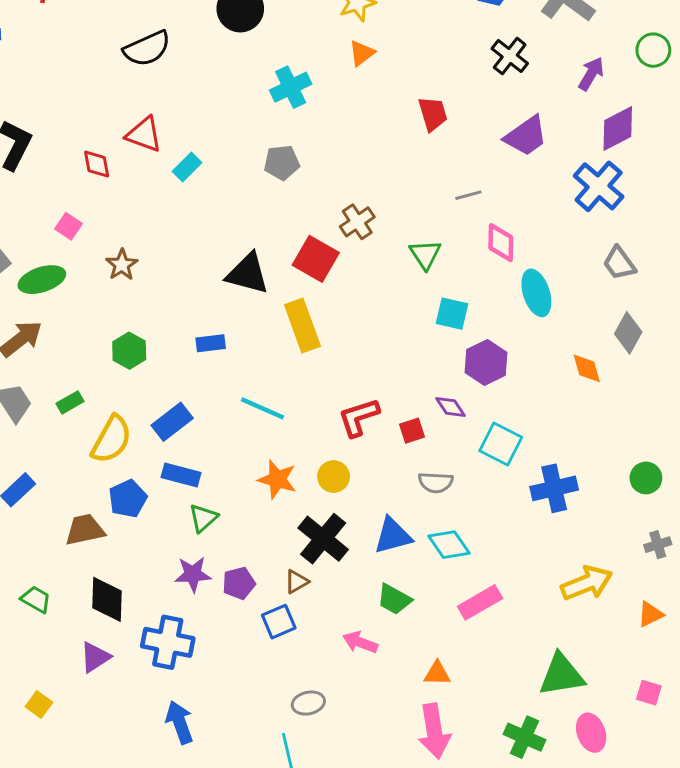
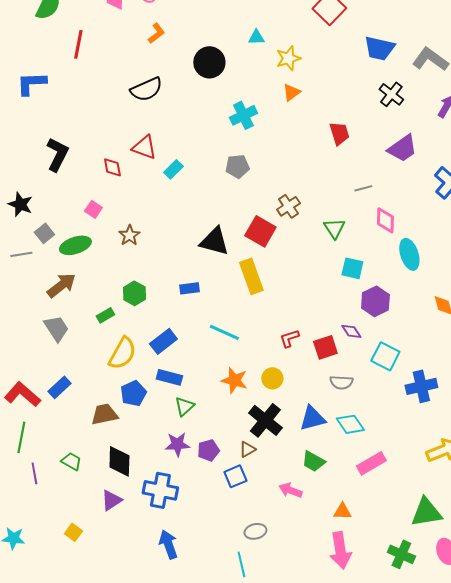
green rectangle: (70, 402) -> (105, 315), moved
red L-shape: (359, 417) -> (289, 338), size x0.7
red square: (412, 431) -> (325, 347), size x1.4

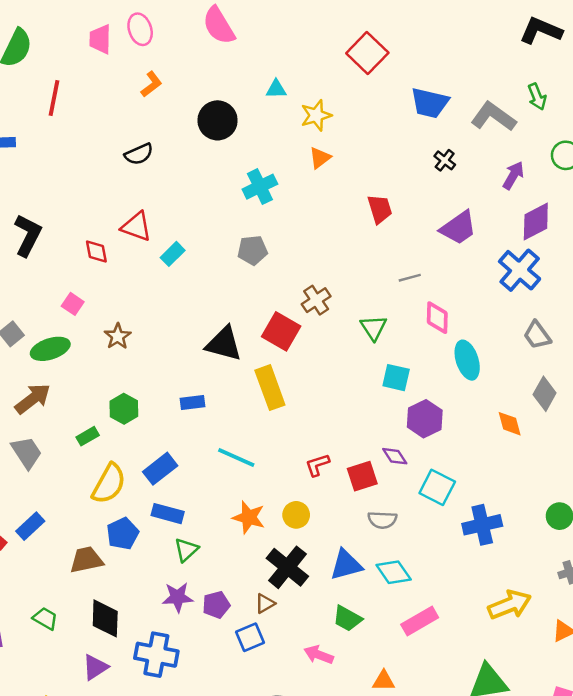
black semicircle: (146, 89) -> (139, 154), size x0.7
black cross: (391, 94) -> (445, 160), size x0.7

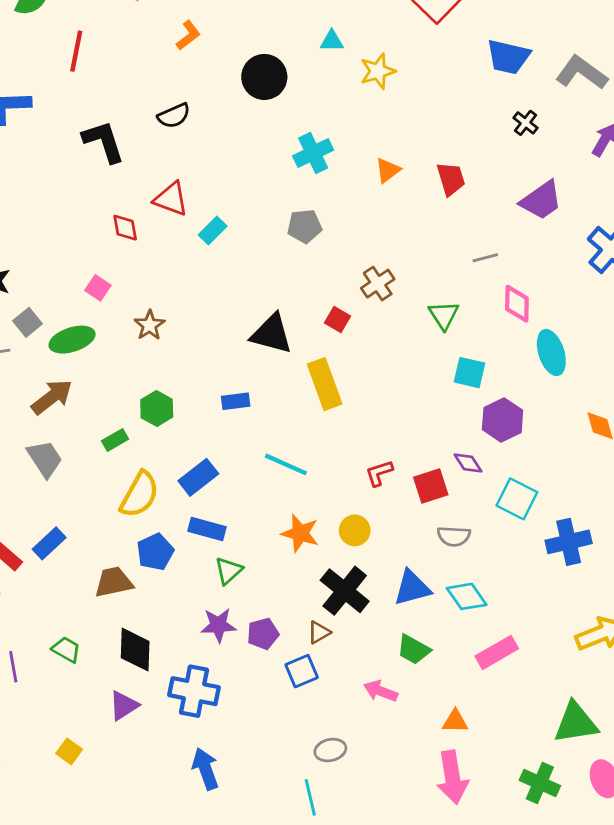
orange triangle: (320, 158) -> (388, 170), moved
black L-shape: (28, 235) -> (104, 142), moved, turned -45
red square: (281, 331) -> (338, 319), size x0.6

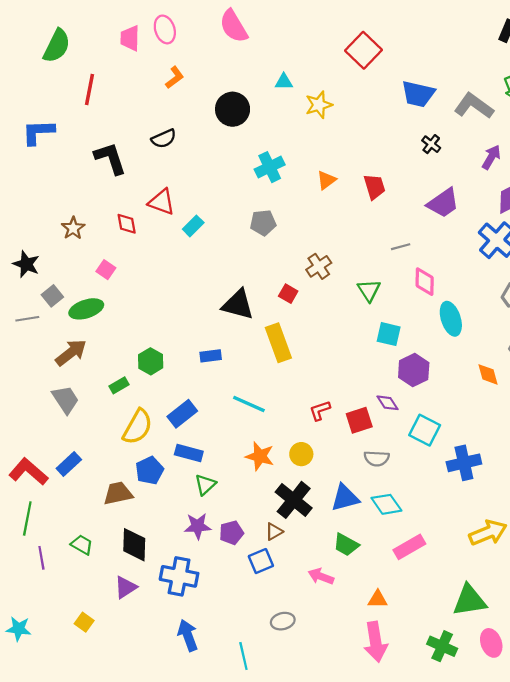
brown star: (150, 325) -> (73, 228), moved
cyan line: (310, 797) -> (243, 656), moved

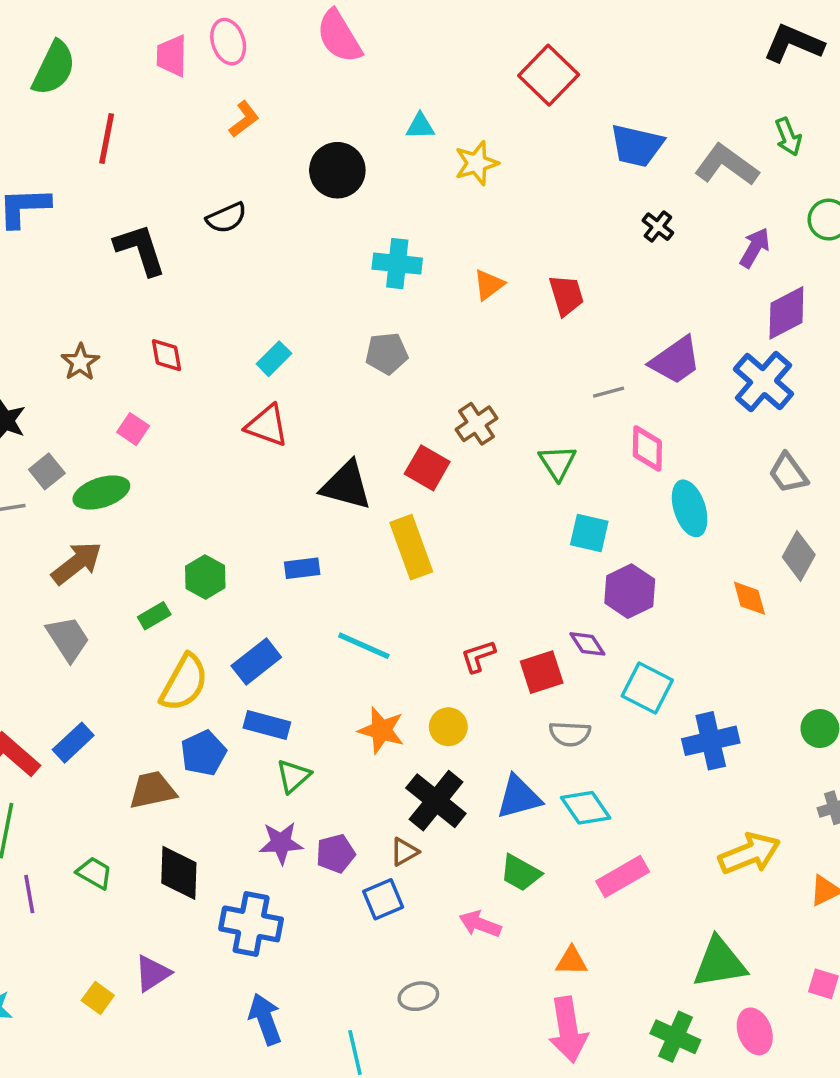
cyan cross: (270, 167) -> (397, 264), turned 32
red triangle: (162, 202) -> (267, 426), moved
purple trapezoid: (443, 203) -> (675, 360), moved
red square: (288, 294) -> (427, 468), size x1.4
purple triangle: (126, 587) -> (152, 973), moved

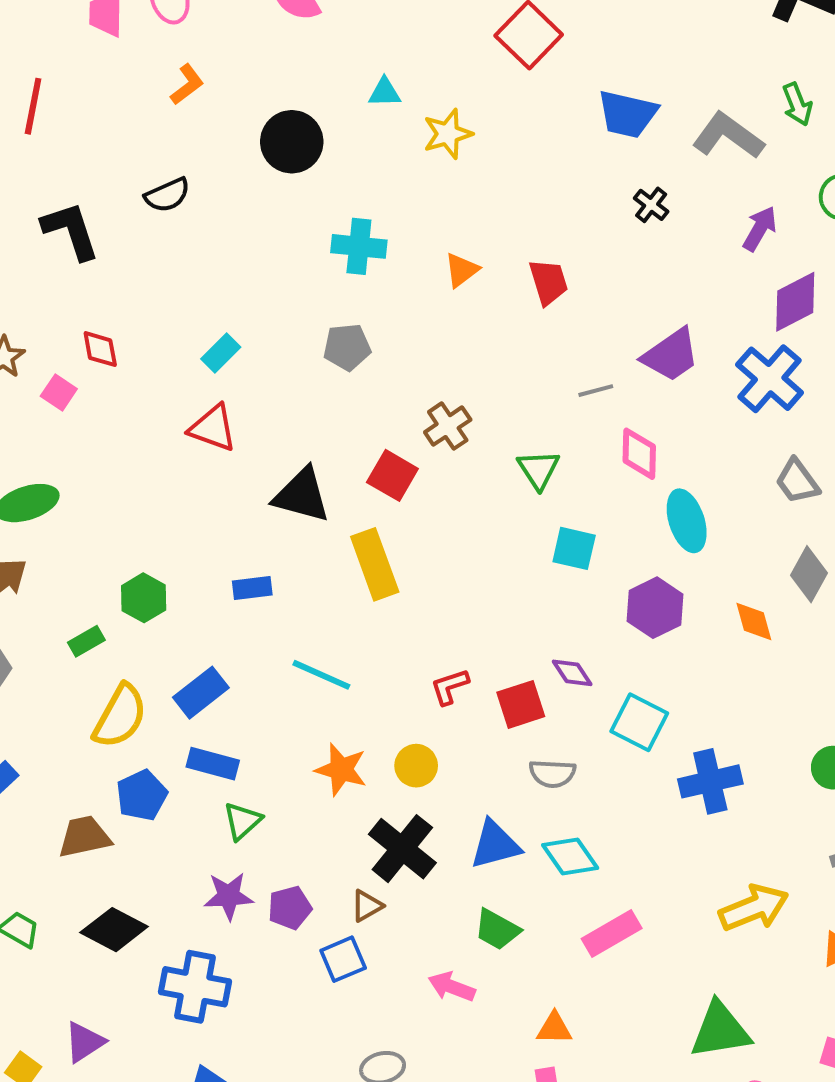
pink square: (133, 429) -> (59, 392), moved
purple hexagon: (630, 591) -> (655, 608), moved
black diamond: (179, 873) -> (114, 930), turned -64

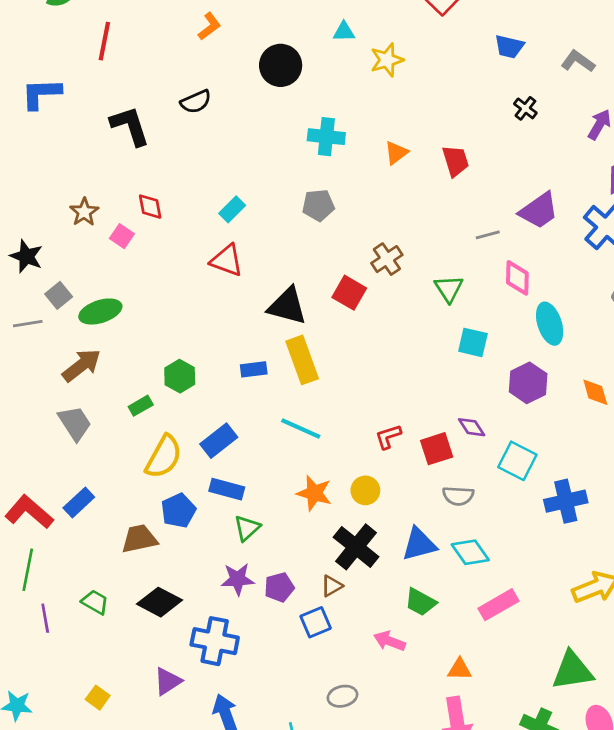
blue trapezoid: (627, 114) -> (509, 47), size x0.7
gray L-shape: (728, 136) -> (578, 61), size x0.7
yellow rectangle: (375, 564) -> (302, 360), moved
purple triangle: (84, 1042) -> (168, 681), moved

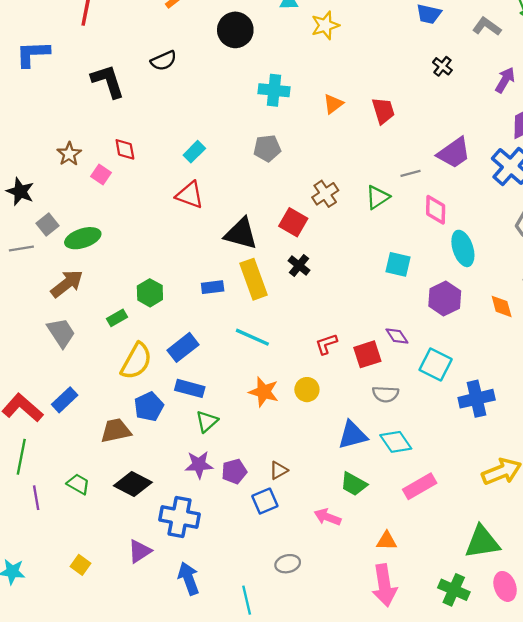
green triangle: (449, 289) -> (378, 197), moved, turned 30
black cross: (356, 547) -> (299, 265), moved, size x0.6

